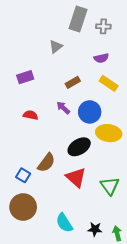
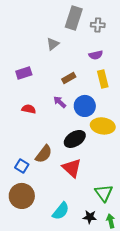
yellow rectangle: (109, 83) -> (103, 79), turned 42
green triangle: (110, 186) -> (104, 193), moved
cyan semicircle: (64, 223) -> (61, 211), turned -108

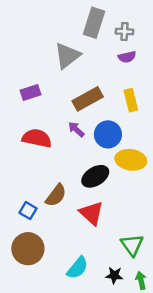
gray triangle: (53, 44) -> (67, 56), size x1.6
purple semicircle: (96, 55) -> (127, 57), moved
brown rectangle: (69, 78) -> (88, 99), size x1.6
red semicircle: (29, 109) -> (37, 138), size x1.6

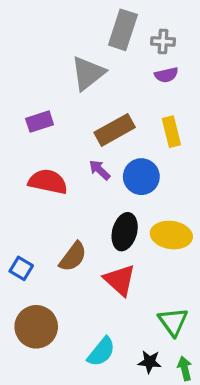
yellow ellipse: (131, 160) -> (171, 235), moved
black ellipse: (95, 176) -> (125, 232), turned -44
blue square: (28, 211) -> (21, 268), moved

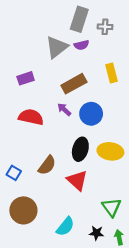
purple semicircle: (166, 75) -> (81, 45), moved
yellow rectangle: (171, 132) -> (111, 73), moved

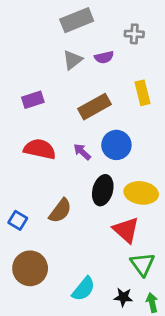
gray rectangle: (79, 19) -> (77, 20), moved, turned 50
gray triangle: (57, 47) -> (73, 60), size x0.7
purple arrow: (64, 109) -> (82, 152), moved
red triangle: (77, 180) -> (126, 230), moved

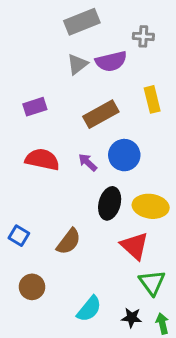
purple semicircle: (104, 57) -> (111, 61), size x1.5
brown semicircle: (60, 211) -> (69, 241), moved
brown circle: (30, 268) -> (32, 287), size x0.7

